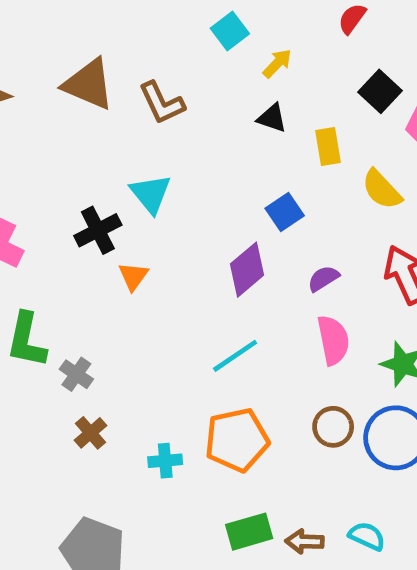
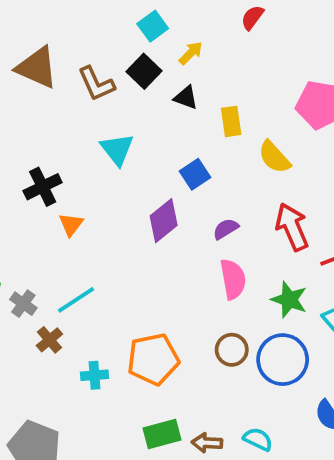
black square: (380, 91) -> (144, 71), moved
cyan triangle: (151, 194) -> (117, 149), moved
cyan line: (235, 356) -> (76, 300), moved
brown cross: (90, 433) -> (49, 340), moved

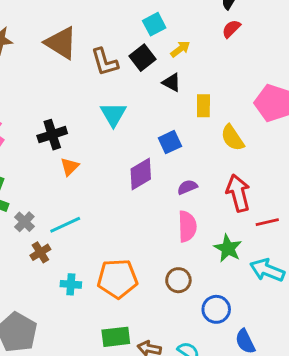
blue circle: (283, 360) -> (216, 309), moved, size x0.7

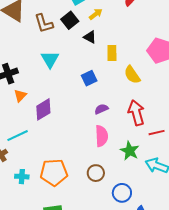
purple diamond: (141, 174) -> (43, 109), moved

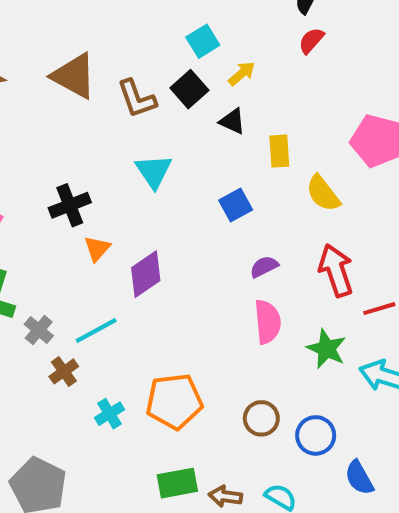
brown circle: (96, 173) -> (261, 418), moved
cyan cross: (22, 177) -> (110, 414), turned -32

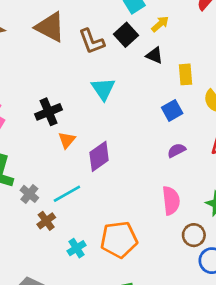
blue square: (236, 205) -> (172, 110), moved
pink semicircle: (268, 322) -> (171, 201), moved
brown circle: (261, 418) -> (194, 235), moved

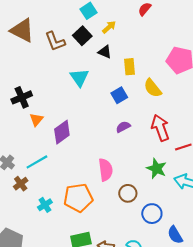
cyan triangle: (103, 89) -> (79, 77), moved
pink semicircle: (171, 201) -> (106, 170), moved
brown circle: (194, 235) -> (128, 193), moved

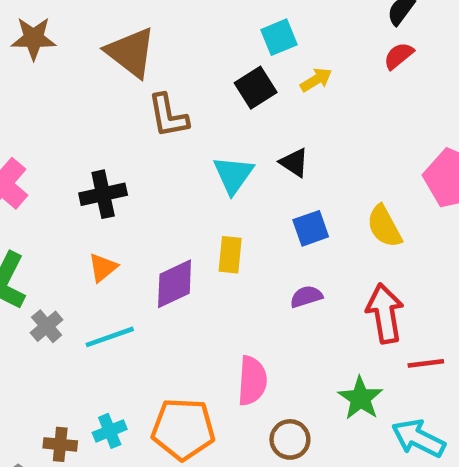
brown L-shape: (55, 41) -> (168, 116), moved
black triangle: (105, 52) -> (294, 162), moved
yellow rectangle: (130, 67) -> (230, 255), moved
orange triangle: (36, 120) -> (103, 268), moved
brown cross: (21, 184) -> (60, 444), moved, turned 32

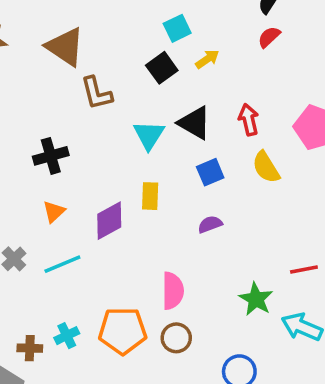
black triangle: (294, 162) -> (195, 123), size x1.5
red arrow: (385, 313) -> (249, 120), moved, size x0.7
brown circle: (290, 439) -> (176, 338), moved

